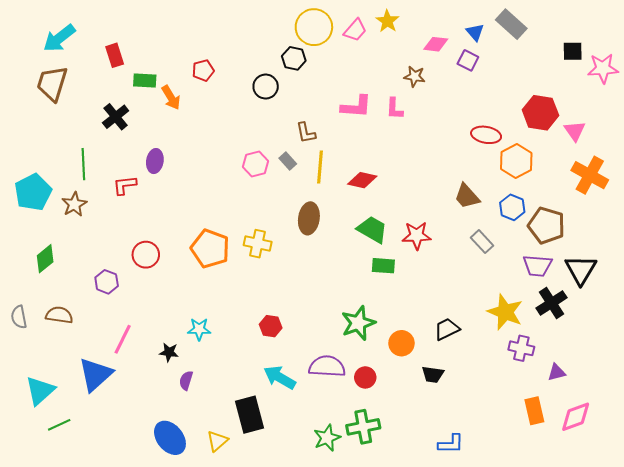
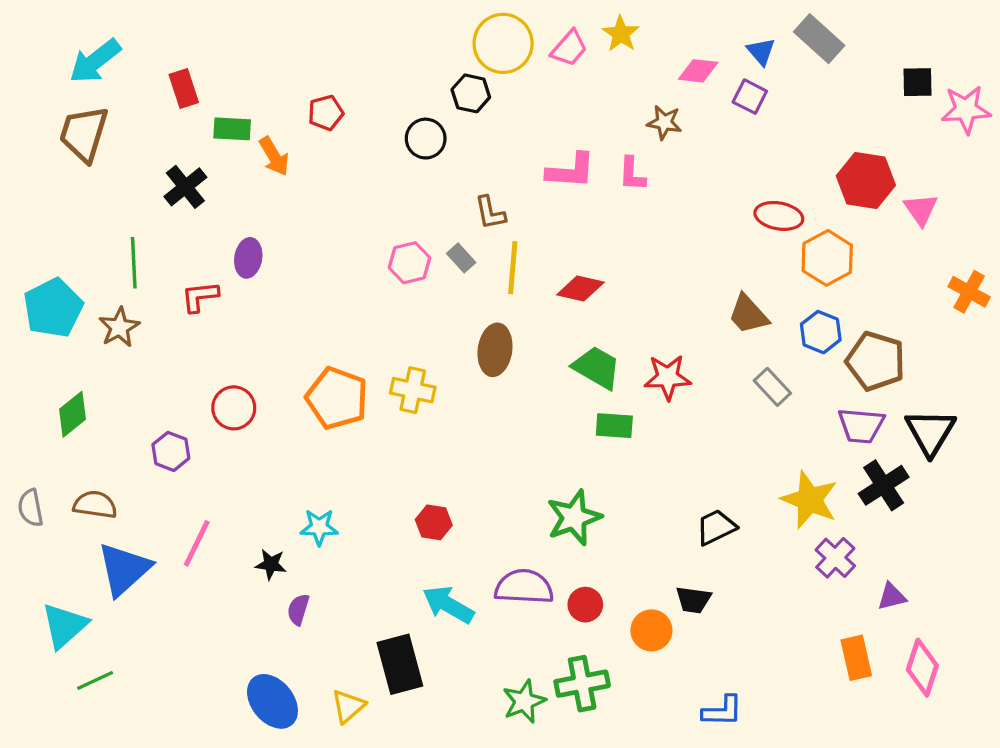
orange cross: (590, 175) -> (969, 292), moved, size x0.7
orange circle: (401, 343) -> (651, 630), moved
purple cross: (521, 348) -> (835, 558), turned 30
blue triangle: (95, 374) -> (124, 569), moved
pink diamond: (576, 417) -> (922, 668), turned -52

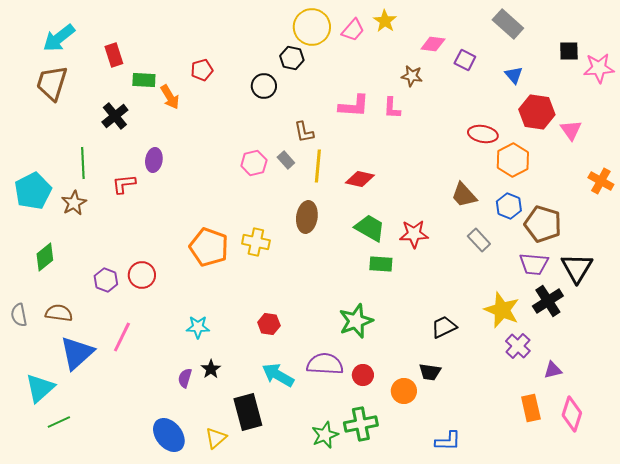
blue triangle: (761, 51) -> (514, 75), moved
red circle: (234, 408) -> (142, 275), moved
black star: (271, 564) -> (211, 369), moved, turned 30

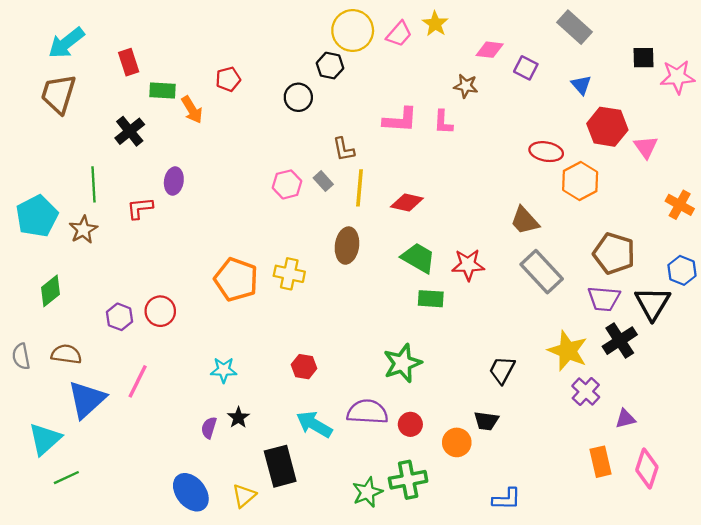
blue hexagon: (509, 206) -> (682, 270), moved
gray rectangle: (479, 240) -> (542, 272), size x1.6
black trapezoid: (444, 327) -> (502, 370), turned -36

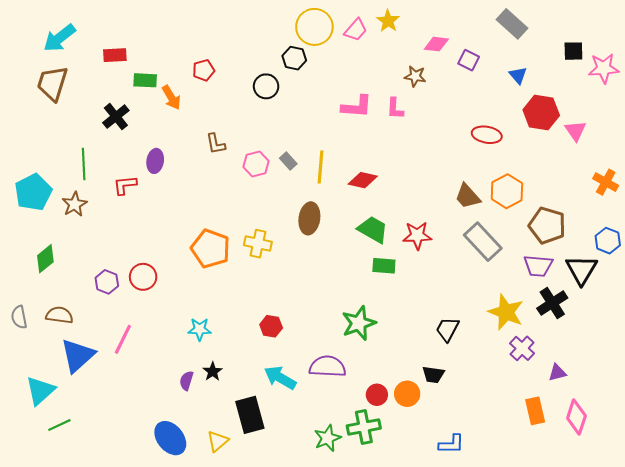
red rectangle: (129, 62) -> (115, 55), turned -75
brown L-shape: (344, 149) -> (216, 144), moved
orange hexagon: (580, 181) -> (507, 191), moved
red circle: (410, 424) -> (377, 395), moved

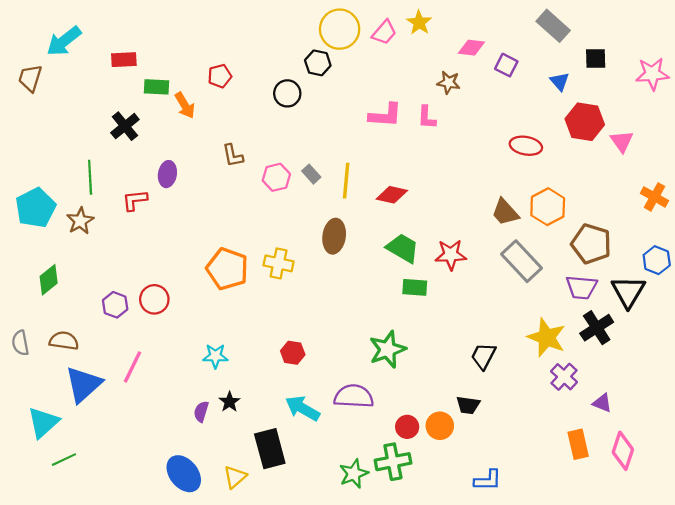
black square: (573, 51) -> (596, 59), moved
brown trapezoid: (52, 83) -> (30, 78), moved, size x0.7
purple triangle: (557, 373) -> (602, 403), turned 36

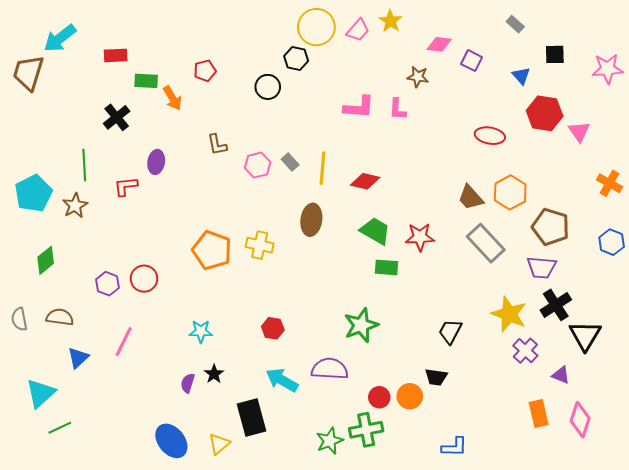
gray rectangle: (553, 26) -> (515, 24), size x0.6
brown trapezoid: (30, 78) -> (28, 73), size x1.4
black triangle: (628, 292) -> (585, 335), moved
blue triangle: (84, 384) -> (78, 358), size x0.6

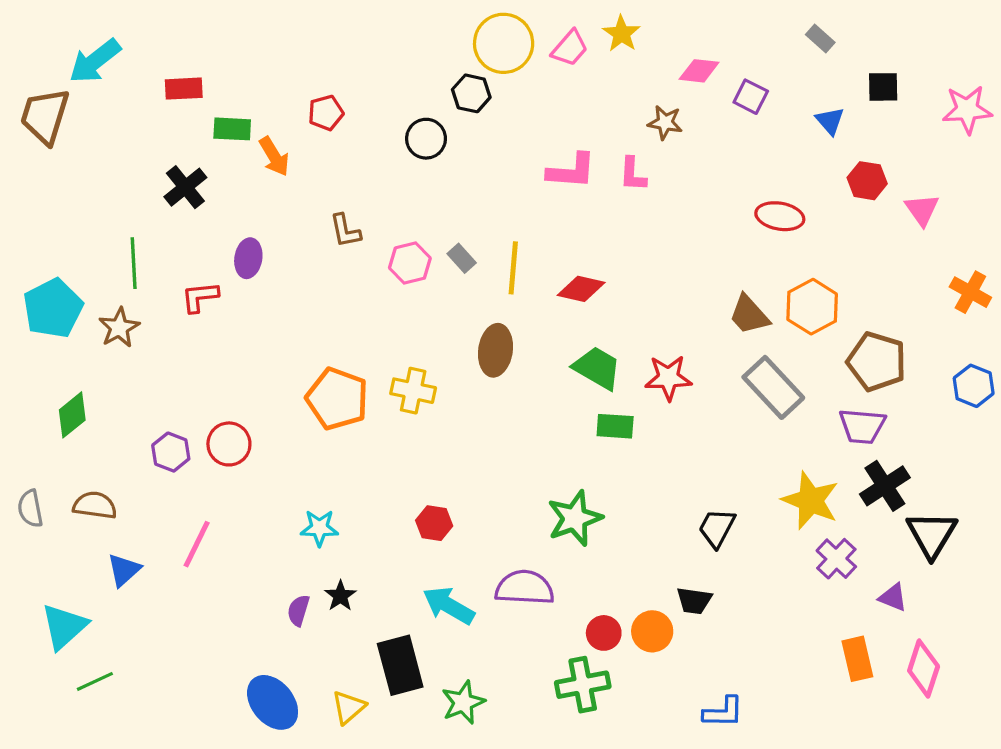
red hexagon: (545, 113) -> (867, 181), size x0.7
green star: (330, 441) -> (463, 702), moved

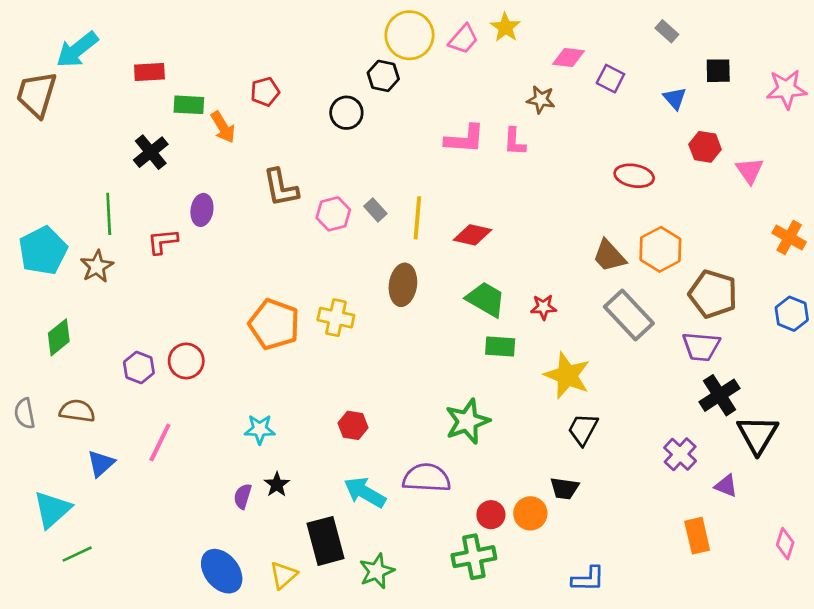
brown L-shape: (345, 231) -> (281, 188), size x1.4
red star: (668, 378) -> (543, 307), size x0.7
yellow star: (810, 501) -> (567, 375), moved
pink diamond: (924, 669) -> (785, 544), moved, size x0.7

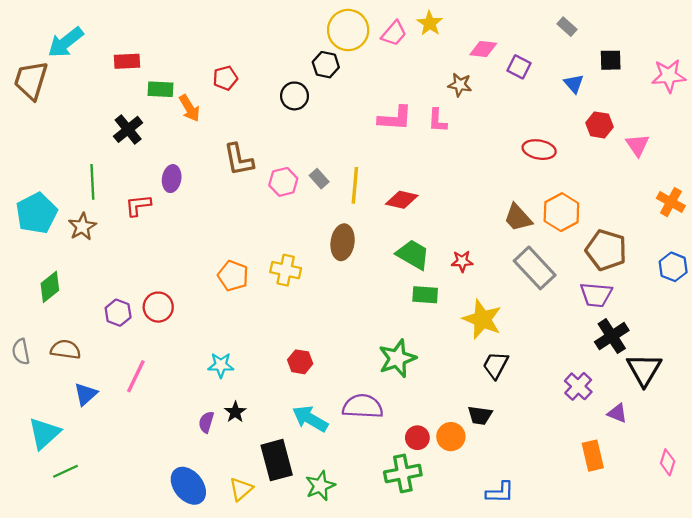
orange pentagon: (274, 324) -> (233, 276), size x0.7

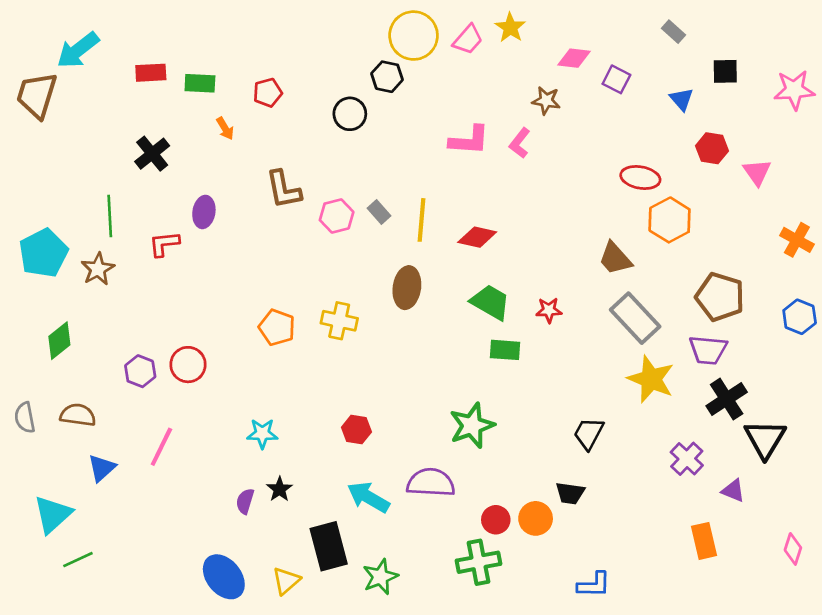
green rectangle: (160, 89) -> (200, 83), moved
orange arrow: (190, 108) -> (225, 128), size x0.7
pink L-shape: (437, 120) -> (520, 143), turned 35
orange hexagon: (561, 212) -> (670, 220), moved
yellow star: (482, 319) -> (651, 379), moved

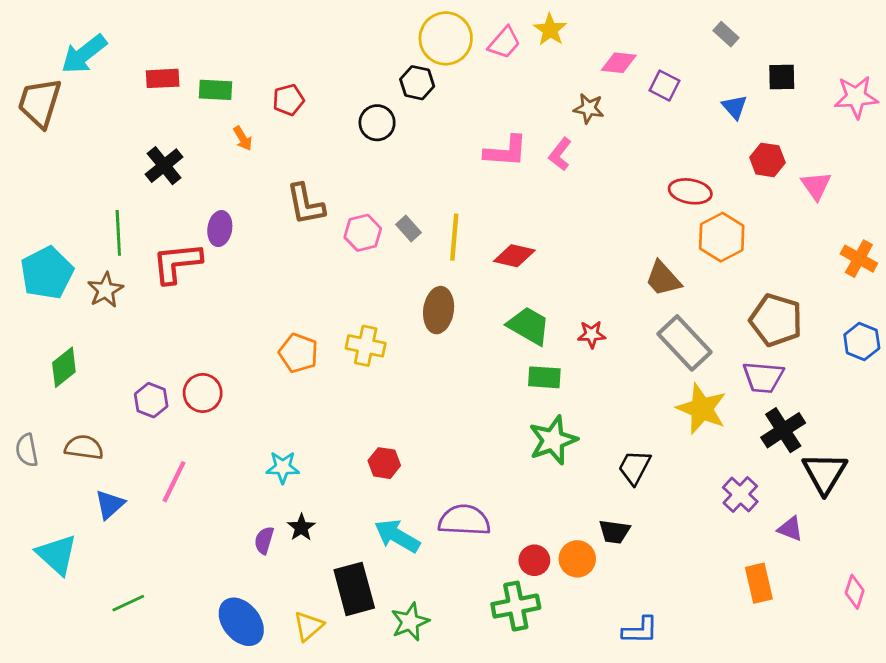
red L-shape: (164, 244) -> (177, 263), size x1.5
green star: (472, 426) -> (553, 440), moved
cyan triangle: (53, 514) -> (57, 555), turned -36
green line: (78, 560) -> (128, 603), moved

